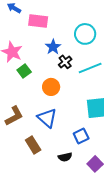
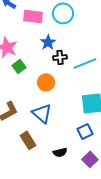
cyan circle: (85, 34) -> (63, 13), moved
black cross: (65, 62) -> (60, 57), turned 32
blue square: (81, 136) -> (85, 131), moved

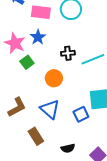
blue star: (48, 42) -> (38, 37), moved
blue square: (85, 131) -> (81, 114), moved

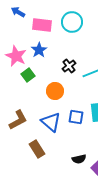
black cross: (68, 53) -> (69, 66), turned -32
blue square: (81, 114) -> (76, 117), moved, turned 35
black semicircle: (68, 148) -> (79, 159), moved

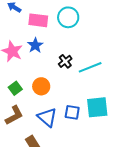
green square: (28, 75) -> (15, 88), moved
orange circle: (55, 91) -> (41, 86), moved

